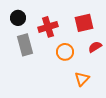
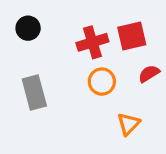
red cross: (48, 27) -> (92, 42), moved
gray rectangle: (25, 45) -> (34, 93), moved

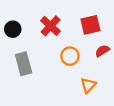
black circle: (28, 28) -> (13, 29), moved
red cross: (92, 42) -> (51, 26), moved, turned -30

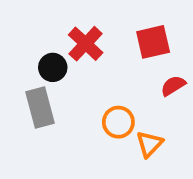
black circle: (13, 29) -> (53, 67), moved
orange circle: (70, 56) -> (118, 122), moved

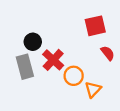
red cross: (86, 44) -> (53, 60), moved
red semicircle: (173, 86) -> (108, 53), turned 84

